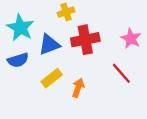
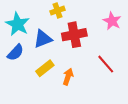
pink star: (131, 38) -> (112, 21), moved
blue semicircle: (18, 60) -> (15, 53), turned -30

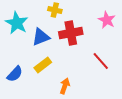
yellow cross: (57, 11) -> (55, 10), turned 32
blue semicircle: (15, 53) -> (15, 74), moved
orange arrow: (68, 77) -> (65, 86), moved

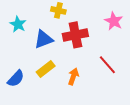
cyan star: (17, 23) -> (18, 24), size x0.7
orange arrow: (65, 86) -> (73, 76), moved

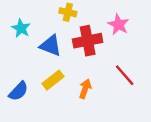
pink star: (114, 21) -> (118, 25), moved
blue triangle: (43, 39) -> (51, 46), turned 42

